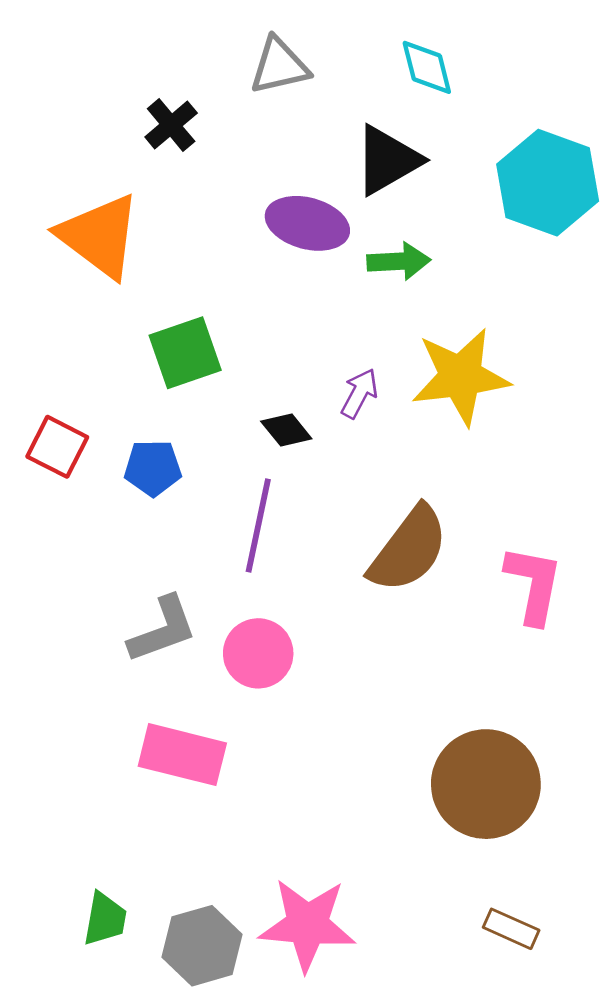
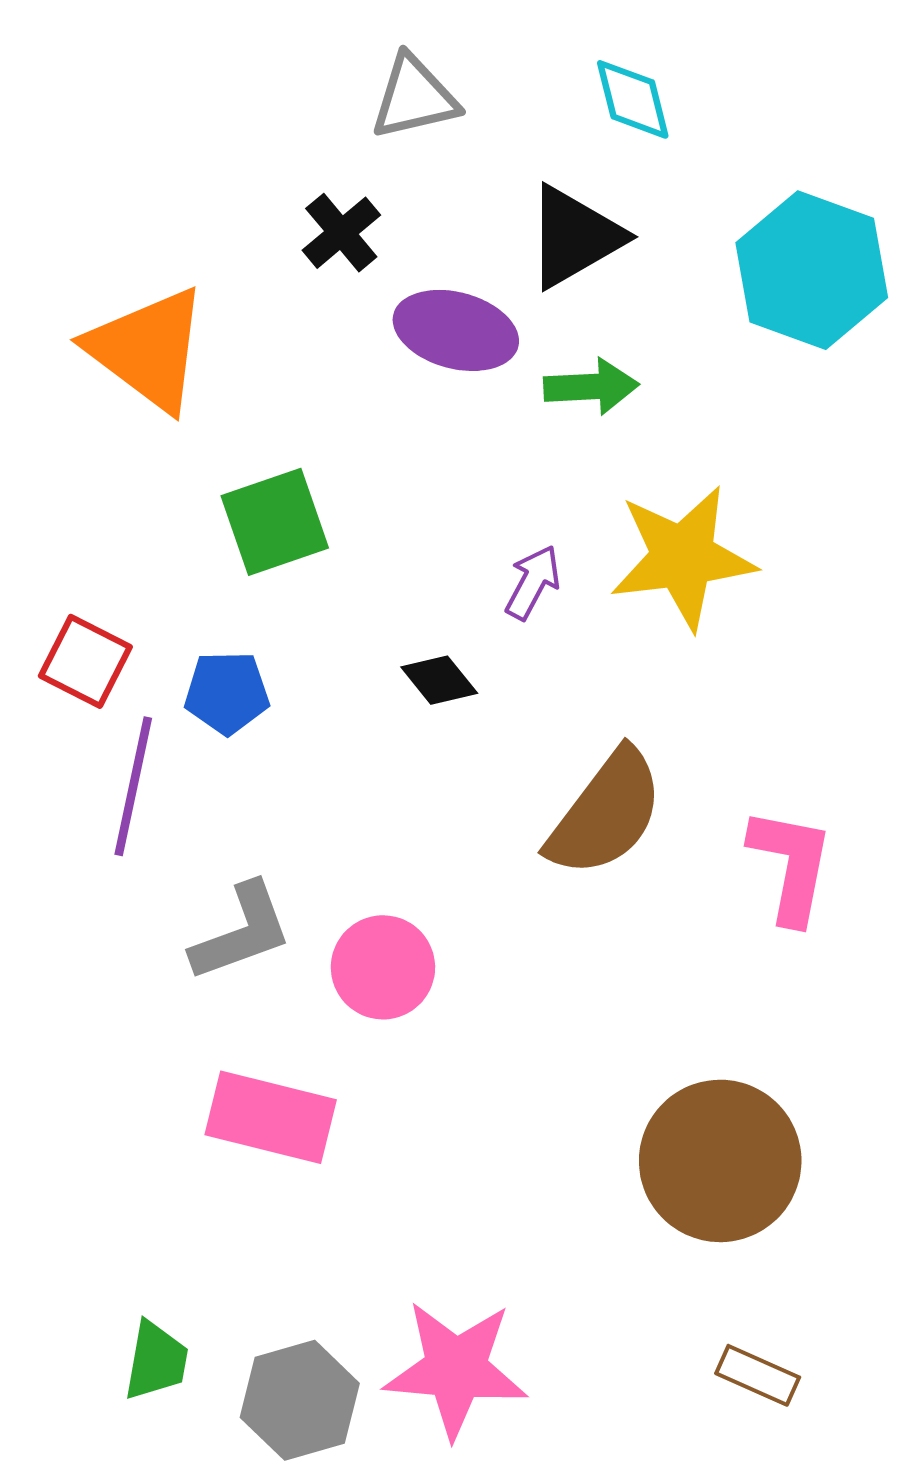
black cross: (171, 125) -> (341, 233), moved
black diamond: (286, 430) -> (439, 680), moved
purple line: (258, 525) -> (133, 786), moved

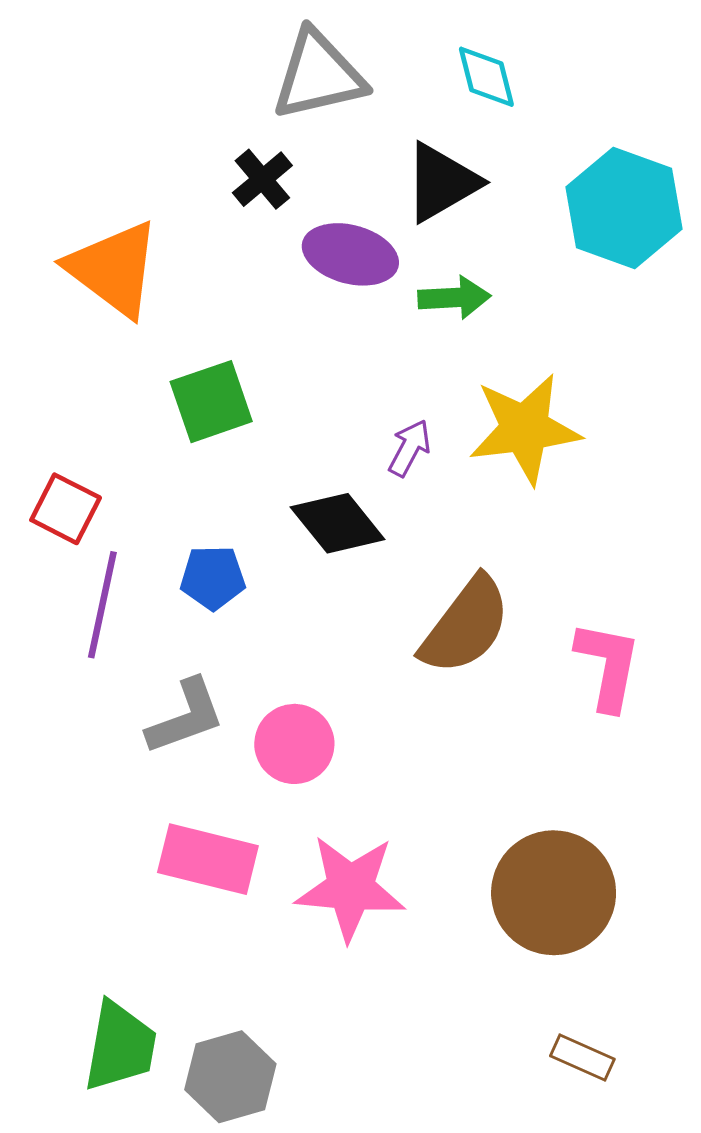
gray triangle: (414, 97) -> (318, 75), size x1.4
black diamond: (439, 680) -> (338, 523), size x1.6
blue pentagon: (227, 693) -> (213, 578), moved
green trapezoid: (156, 1361) -> (120, 1046), size x1.5
pink star: (456, 1369) -> (350, 888), moved

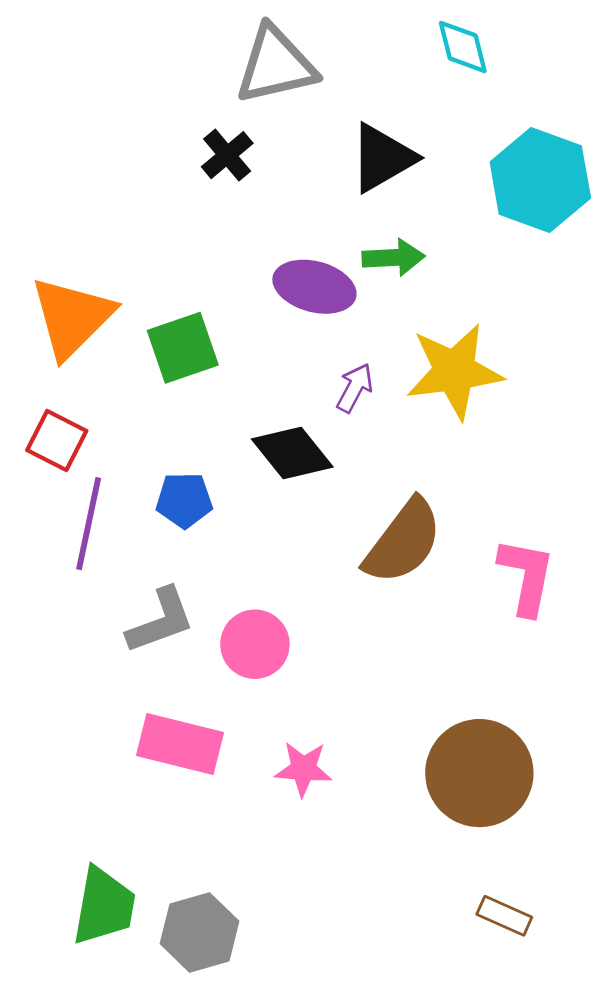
cyan diamond: (486, 77) -> (463, 47), moved
purple ellipse: (350, 254) -> (314, 287), moved
orange triangle: (114, 269) -> (72, 317), moved, turned 38
pink star: (350, 888) -> (303, 769), size x0.6

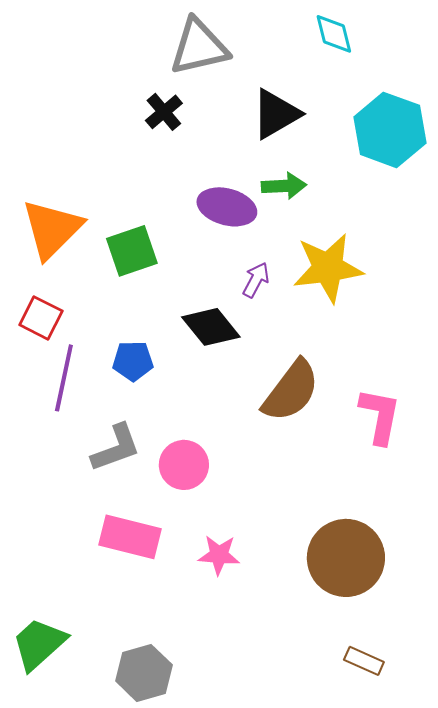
green trapezoid: (104, 906) -> (39, 644), moved, turned -142

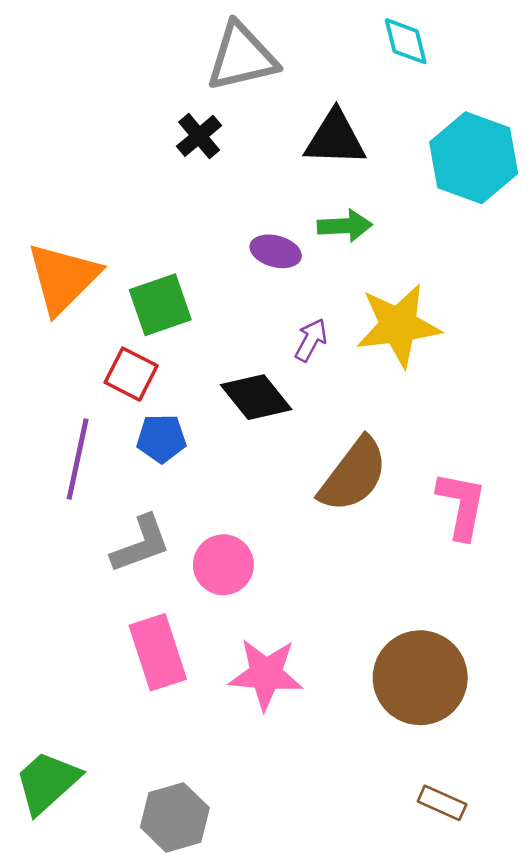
black triangle: (276, 114) -> (335, 138), turned 32
purple ellipse: (227, 207) -> (276, 251), size x0.7
red square: (41, 318) -> (131, 374), moved
pink rectangle: (130, 537) -> (158, 652), turned 58
pink star: (219, 555) -> (266, 674), size x1.5

